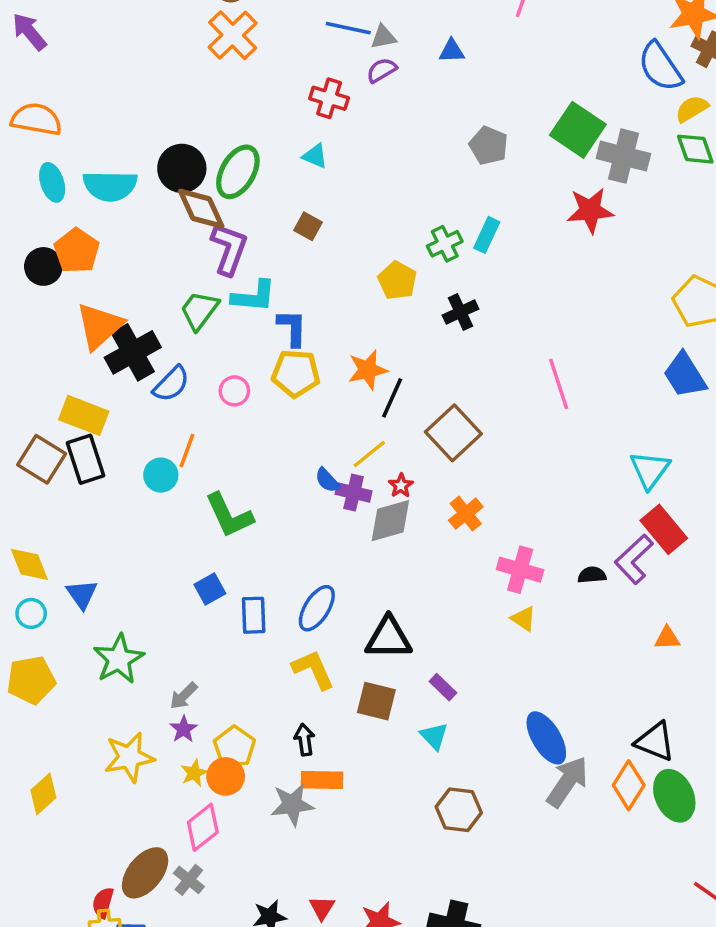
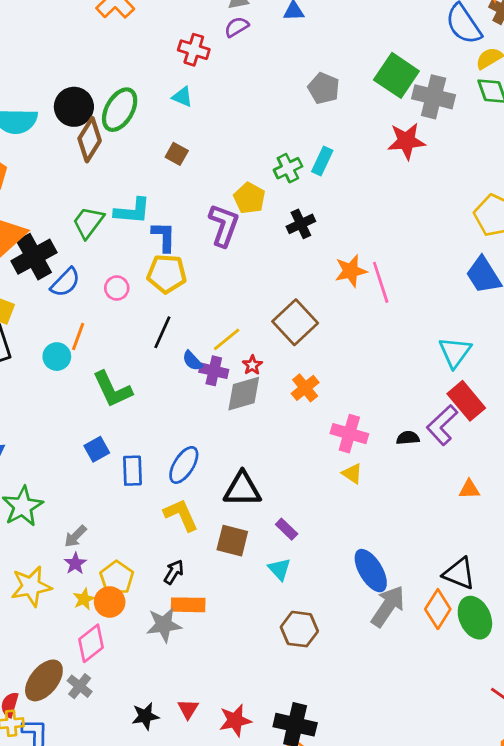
brown diamond: (201, 209) -> (90, 140), turned 57
purple L-shape: (229, 249) -> (224, 225), moved
orange star: (368, 370) -> (351, 271), moved
black line: (392, 398) -> (162, 332), moved
black arrow: (304, 740) -> (174, 572), turned 40

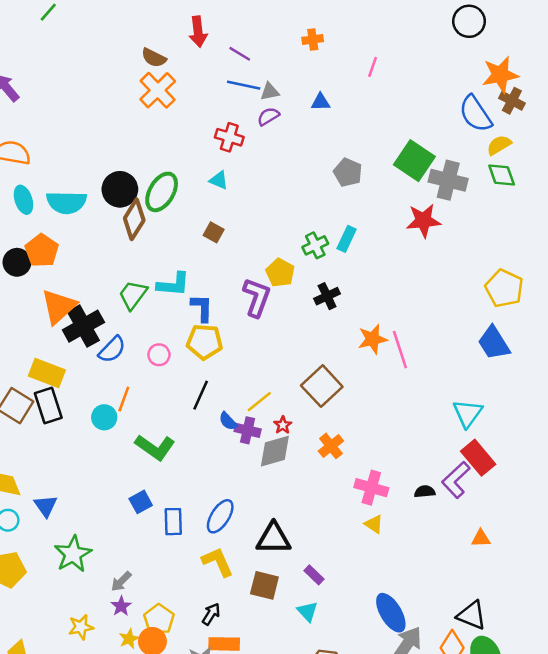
green L-shape: (112, 389) -> (155, 447), turned -30
yellow star: (31, 586) -> (81, 627), size x0.7

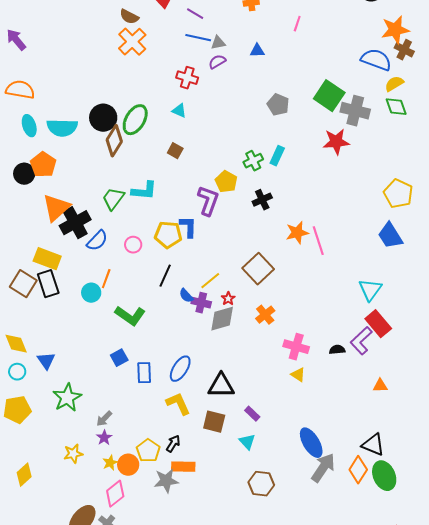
blue semicircle: (476, 114) -> (376, 60), turned 144
blue L-shape: (202, 308) -> (188, 227), moved
yellow pentagon: (159, 619) -> (148, 451), moved

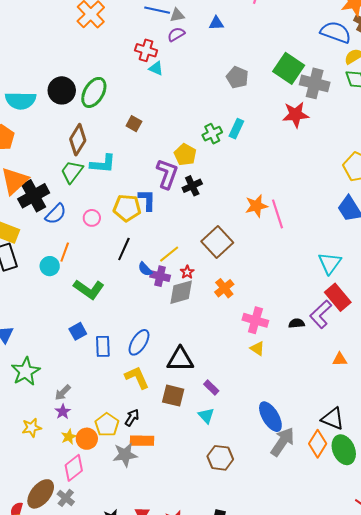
cyan triangle: (179, 111) -> (156, 68), moved
brown diamond: (114, 141) -> (78, 140), moved
black cross: (262, 200) -> (192, 186), moved

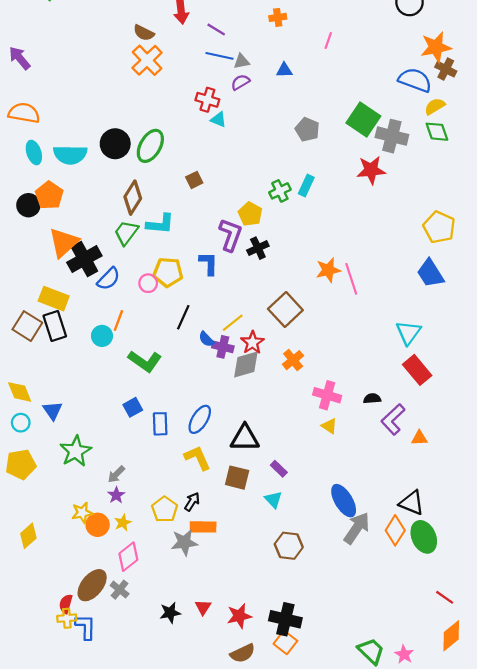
brown square: (134, 124) -> (194, 180), turned 35
yellow pentagon: (127, 208) -> (168, 272), moved
red star: (187, 272) -> (252, 342), size x1.5
purple L-shape: (321, 314) -> (393, 419), moved
orange circle: (87, 439) -> (98, 525), moved

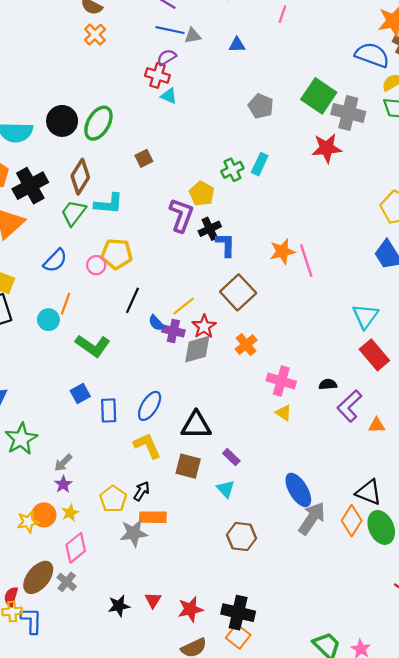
orange cross: (147, 60) -> (95, 35), size x0.7
purple semicircle: (240, 82) -> (167, 57), moved
black cross: (84, 259) -> (30, 186), moved
blue L-shape: (209, 263) -> (226, 245), moved
yellow star: (82, 513) -> (28, 522), moved

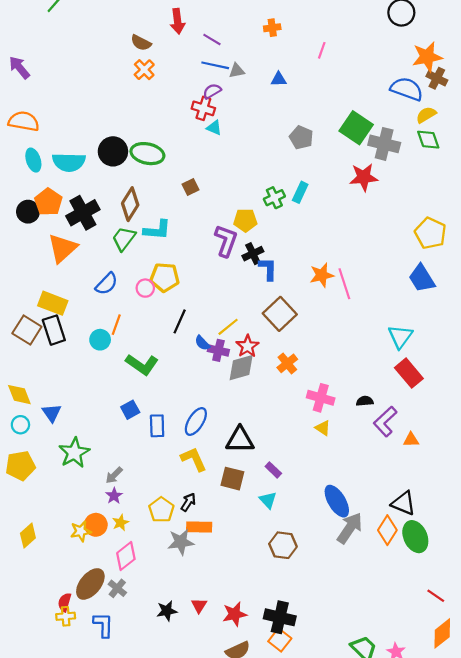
green ellipse: (98, 123) -> (147, 154), turned 72
yellow pentagon: (202, 194) -> (245, 220), turned -30
blue L-shape: (31, 621) -> (103, 625), moved

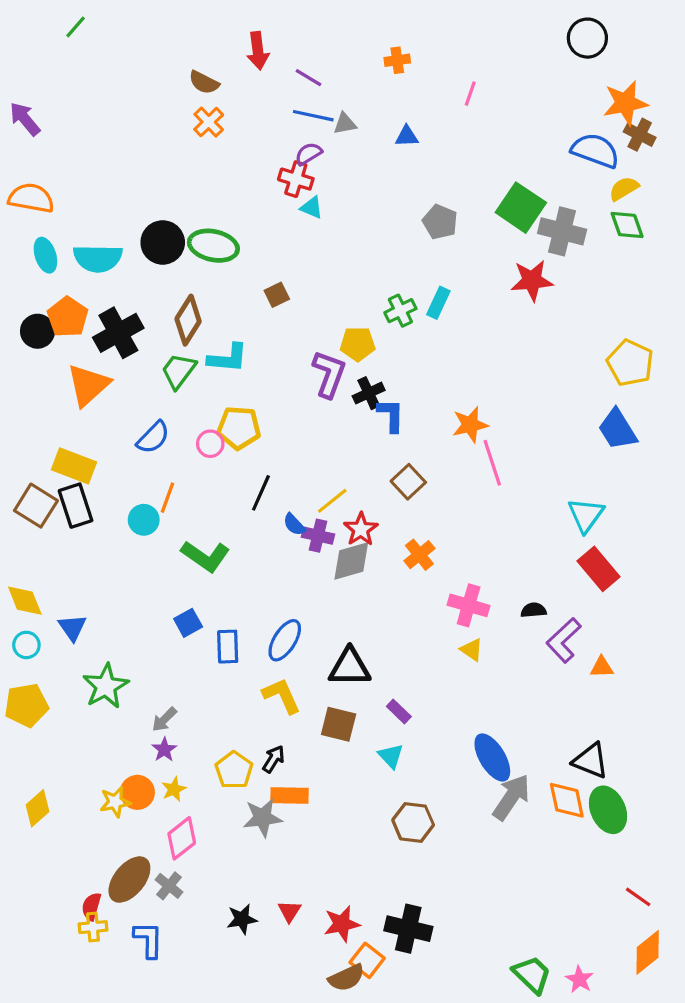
pink line: (344, 284) -> (492, 463), moved
brown square: (280, 314) -> (408, 482), size x0.7
orange diamond: (387, 530) -> (567, 800), turned -44
orange square: (280, 640) -> (367, 960), moved

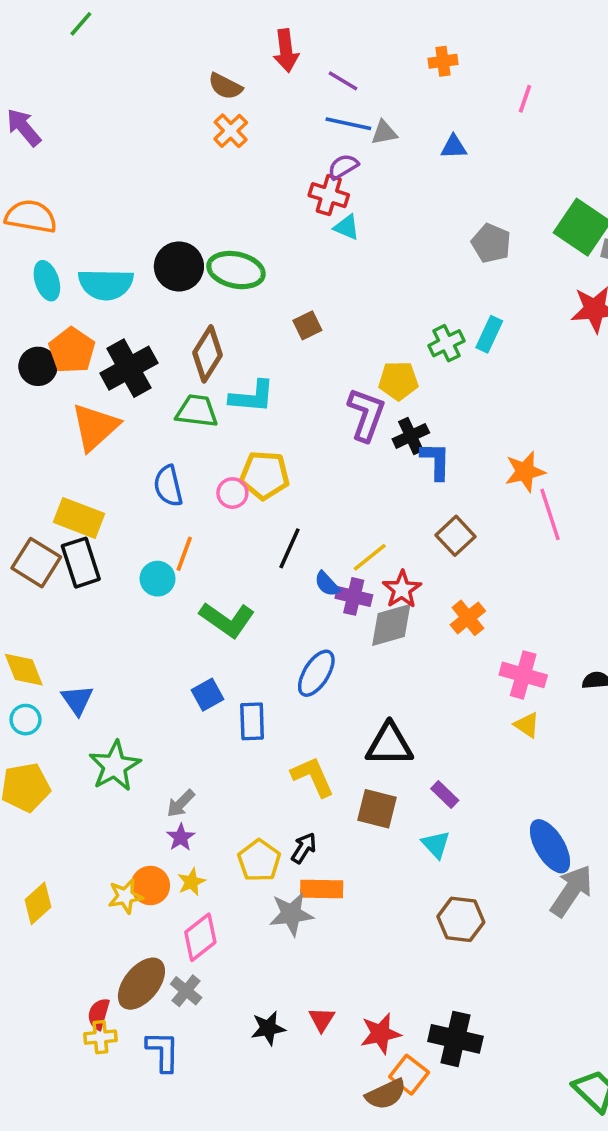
green trapezoid: (179, 371) -> (197, 411), turned 60
blue semicircle: (153, 437) -> (168, 486), turned 123
blue ellipse: (285, 640) -> (316, 673), moved

